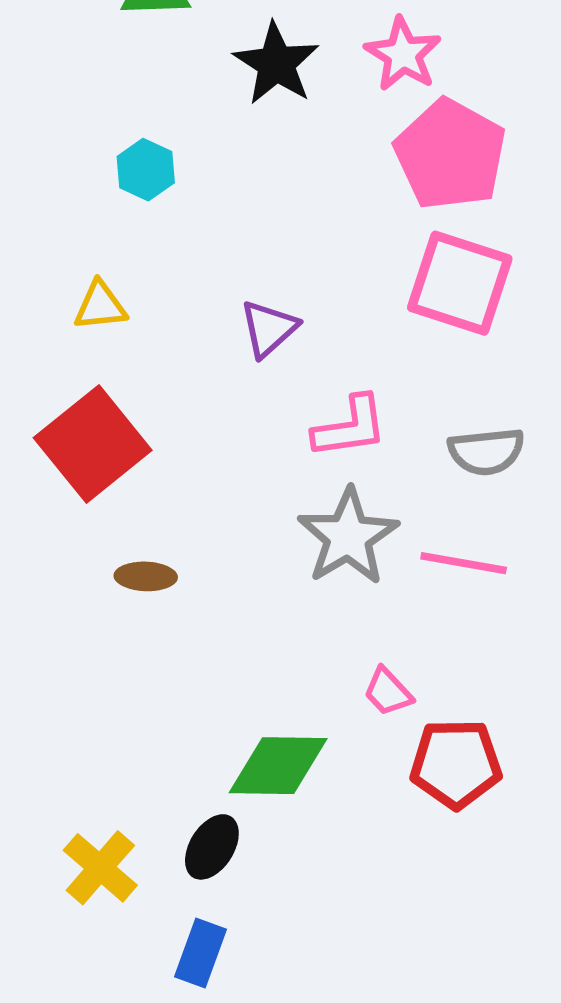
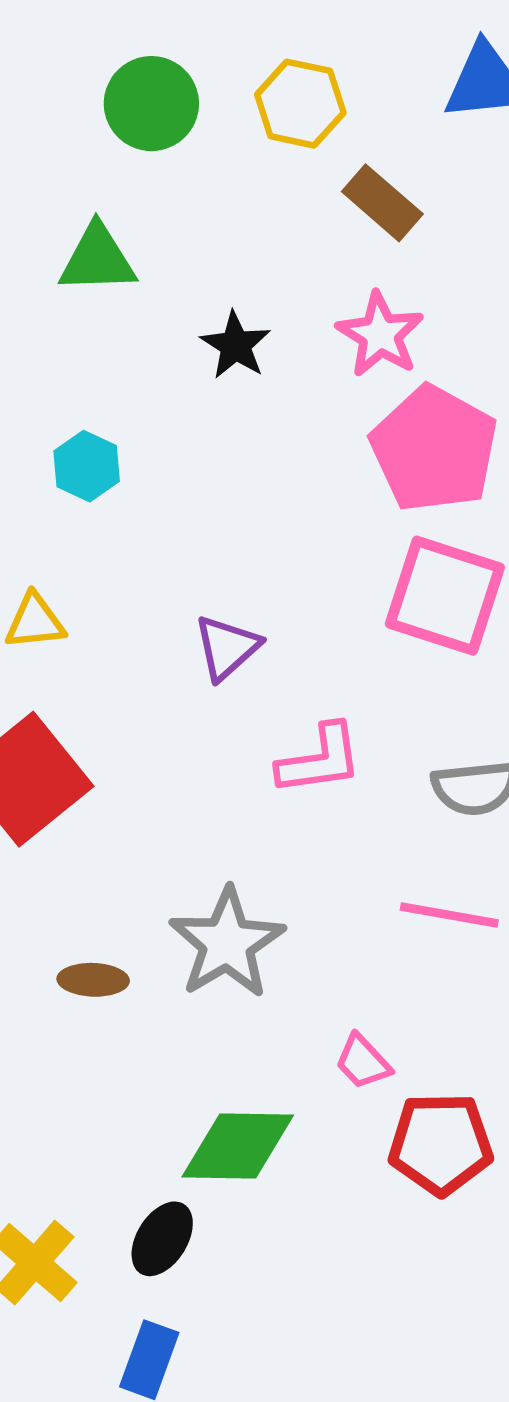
black star: (276, 64) -> (236, 345), size x0.7
gray star: (348, 537) -> (227, 943), moved
brown ellipse: (146, 576) -> (93, 980), moved

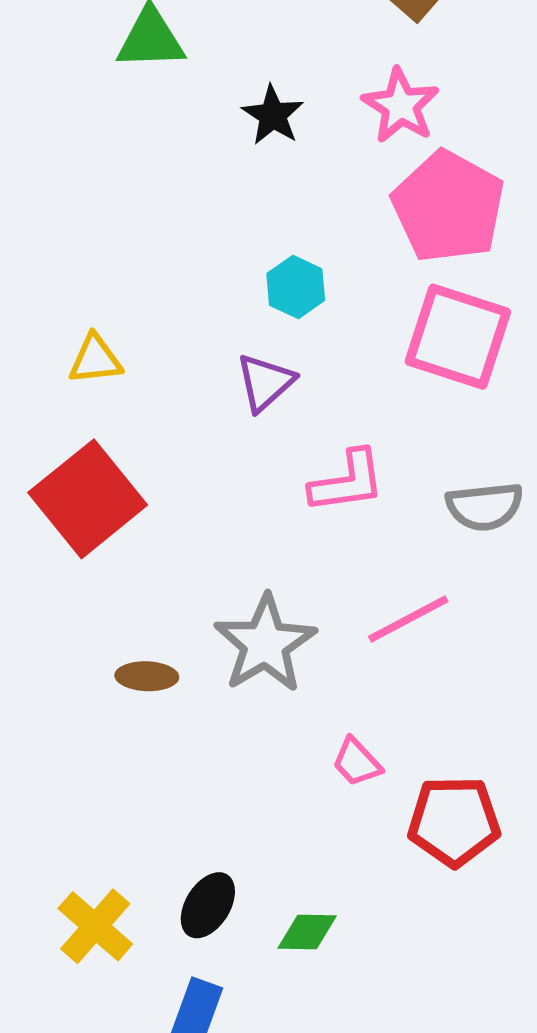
cyan hexagon: (87, 466) -> (296, 287), moved
pink line: (449, 915) -> (408, 619), moved, turned -38
pink trapezoid: (363, 1062) -> (357, 762), moved
green diamond: (238, 1146) -> (307, 932), moved, size x0.6

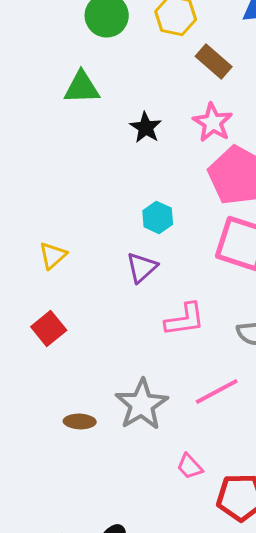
yellow triangle: (95, 359) -> (53, 255), turned -36
red square: (88, 499) -> (49, 328), size x0.6

